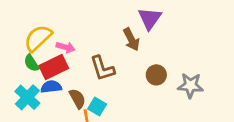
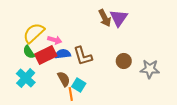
brown arrow: (131, 39) -> (105, 18), moved
blue semicircle: (51, 87) -> (63, 54), moved

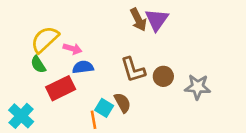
red rectangle: (46, 55) -> (61, 88), moved
brown L-shape: (83, 56) -> (133, 70), moved
cyan cross: (26, 78) -> (21, 116), moved
brown semicircle: (64, 79) -> (122, 103), moved

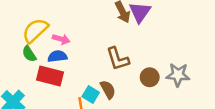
blue semicircle: (83, 67) -> (57, 56), moved
brown circle: (163, 76) -> (150, 77), moved
red rectangle: (61, 88) -> (50, 76), turned 40

